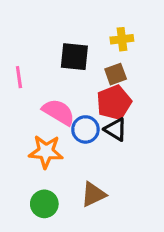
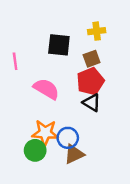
blue circle: (85, 129) -> (68, 138), moved
orange star: (46, 152) -> (45, 133), moved
green circle: (44, 204) -> (35, 150), moved

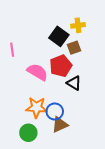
black square: (59, 45) -> (59, 36), moved, turned 30
red pentagon: (90, 81) -> (61, 66), moved
green circle: (35, 150) -> (28, 133), moved

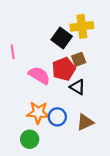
yellow cross: (78, 25) -> (82, 26), size x1.5
brown square: (74, 48) -> (79, 59), moved
brown triangle: (60, 125) -> (85, 122), moved

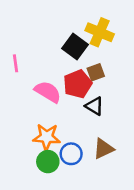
yellow cross: (82, 26) -> (100, 32), turned 30
blue circle: (57, 117) -> (71, 154), moved
green circle: (30, 139) -> (48, 162), moved

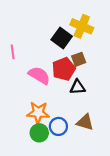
black triangle: (94, 106) -> (78, 87), turned -35
brown triangle: (103, 149) -> (85, 122), turned 42

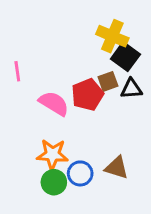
black square: (62, 38) -> (125, 57), moved
black triangle: (78, 87) -> (131, 89), moved

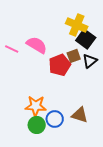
pink line: (17, 71) -> (12, 49), turned -56
black triangle: (131, 89) -> (90, 61), turned -35
pink semicircle: (54, 103) -> (37, 45), moved

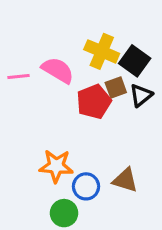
yellow cross: (77, 25) -> (102, 51), moved
pink line: (12, 49) -> (19, 77), turned -32
green circle: (37, 125) -> (64, 213), moved

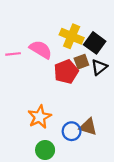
orange star: (56, 166) -> (40, 117), turned -30
blue circle: (86, 186) -> (72, 131), moved

